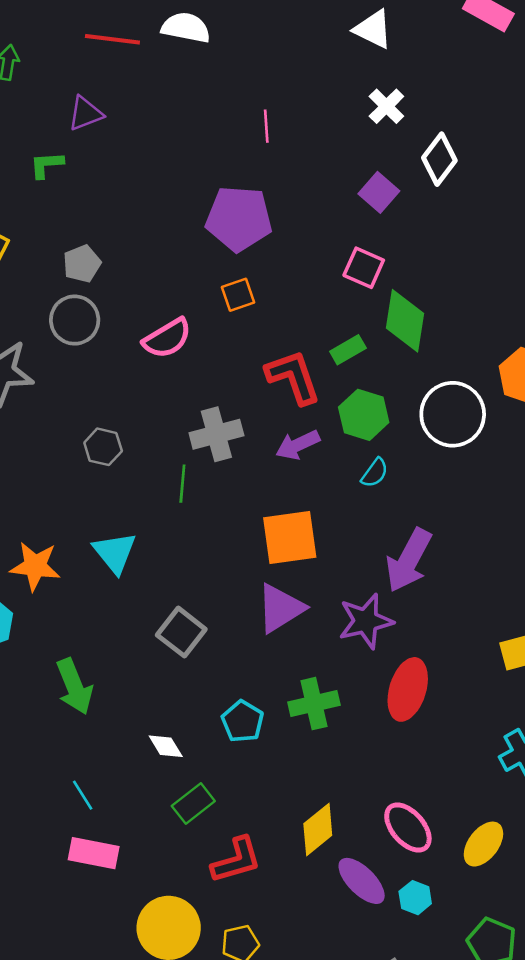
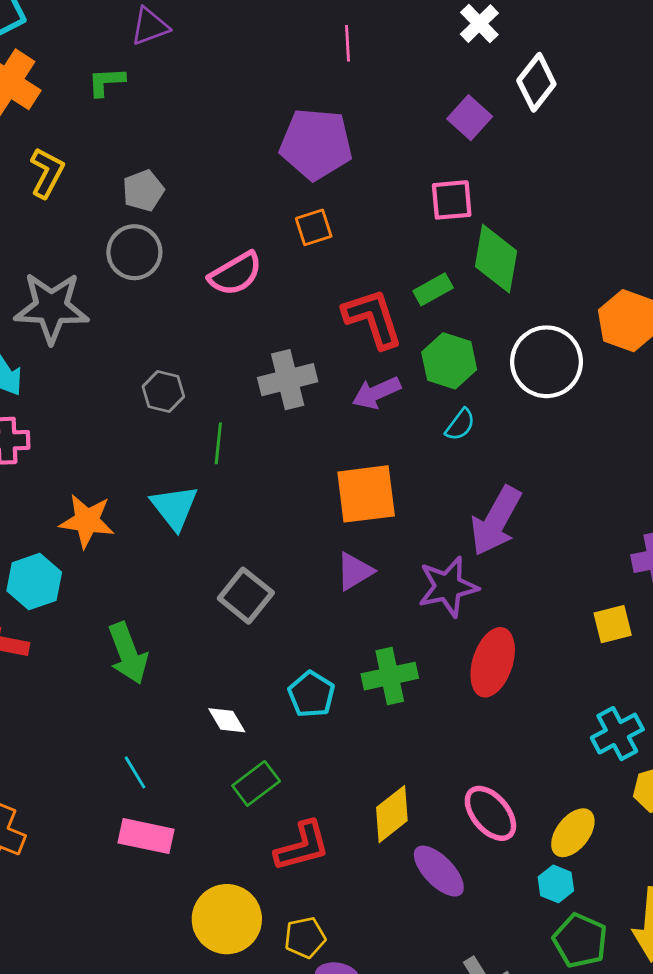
pink square: (364, 268) -> (452, 200), turned -30
green line: (182, 484) -> (218, 443), moved
purple triangle: (280, 608) -> (355, 571), size x0.7
cyan hexagon: (415, 898) -> (556, 884), moved

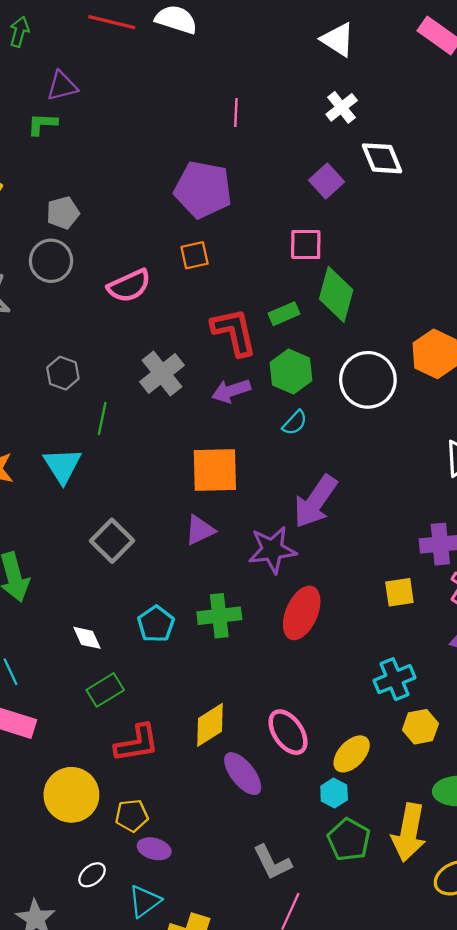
purple triangle: (150, 26) -> (62, 86), moved
white diamond: (536, 82) -> (382, 158), turned -66
gray cross: (288, 380) -> (162, 374), turned -30

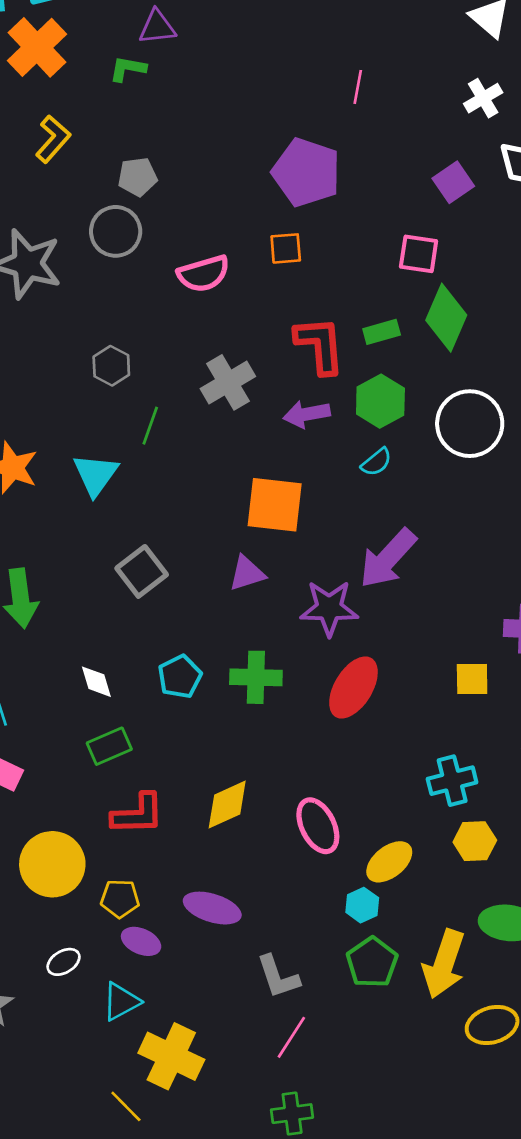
purple ellipse: (243, 774) -> (212, 908), moved, turned -42

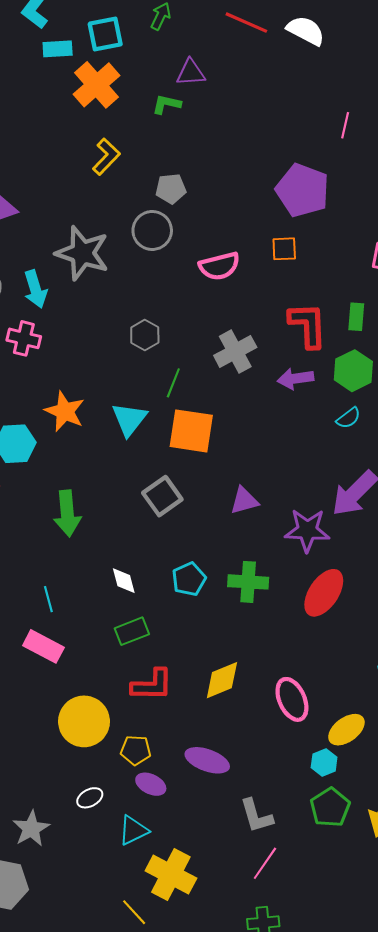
green rectangle: (382, 332) -> (356, 317), turned -72
orange square: (275, 505) -> (191, 431), moved

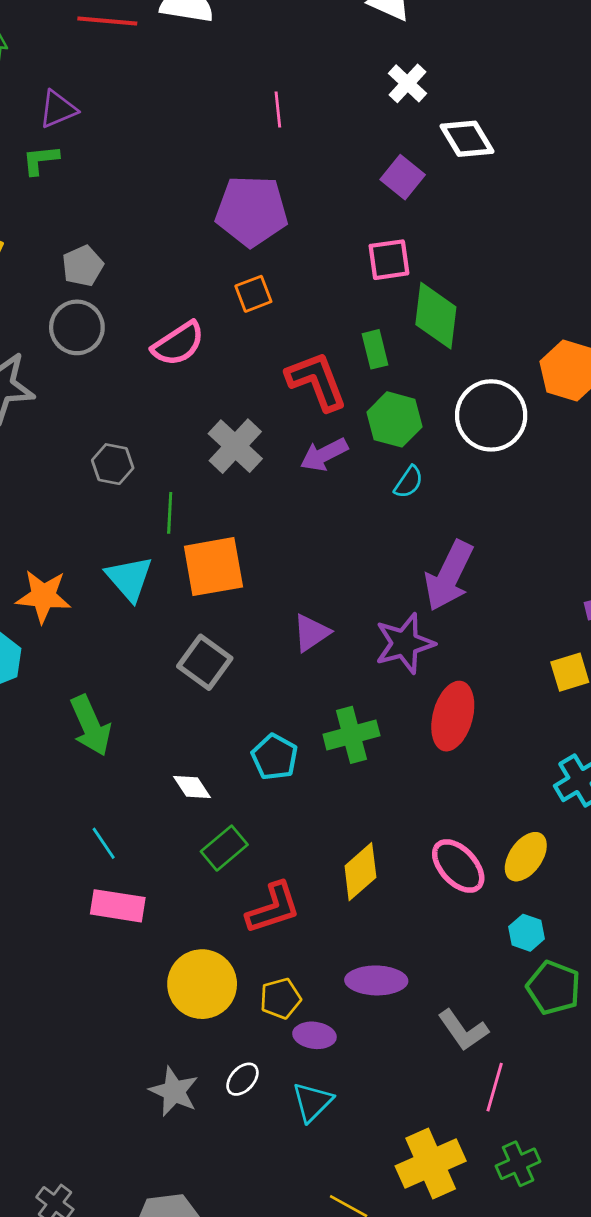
yellow ellipse: (346, 730) -> (526, 857), moved
gray star: (31, 829) -> (174, 1091), moved
yellow cross: (171, 875) -> (431, 1164), moved, turned -33

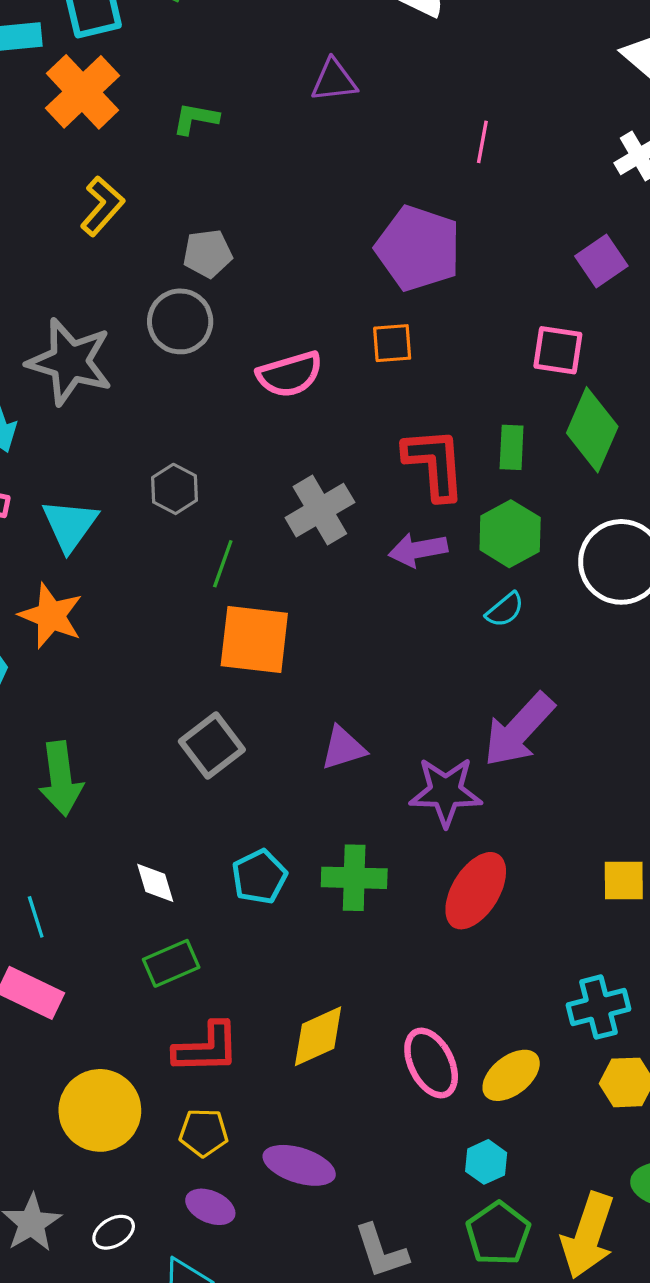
purple triangle: (58, 109) -> (334, 80), moved
cyan triangle: (129, 578) -> (70, 525), moved
yellow pentagon: (280, 998) -> (204, 1133), moved

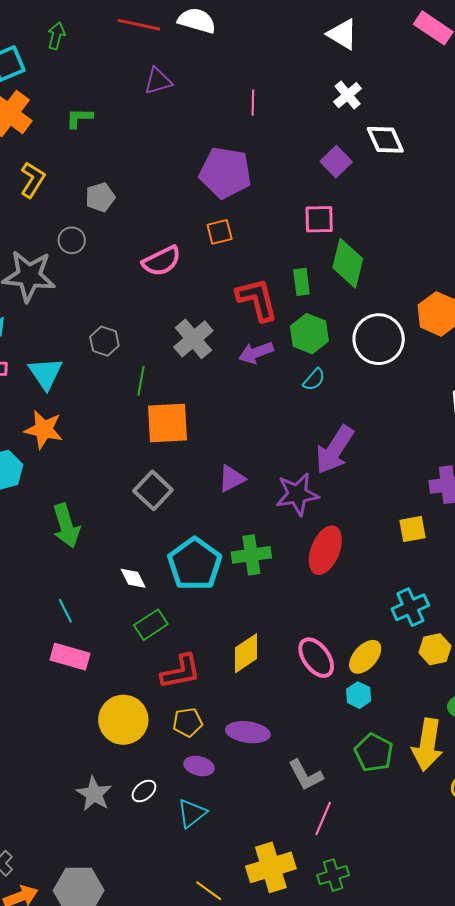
gray circle: (180, 321) -> (72, 240), moved, size x0.7
cyan pentagon: (259, 877) -> (195, 564), size x1.6
cyan hexagon: (486, 1162) -> (359, 695), moved

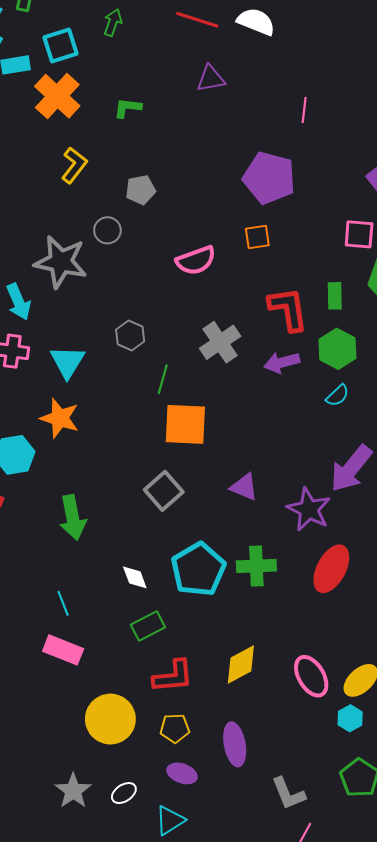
purple triangle: (232, 479) -> (244, 487), turned 44
purple star: (297, 494) -> (309, 509), turned 30
purple ellipse: (248, 732) -> (235, 744), turned 66

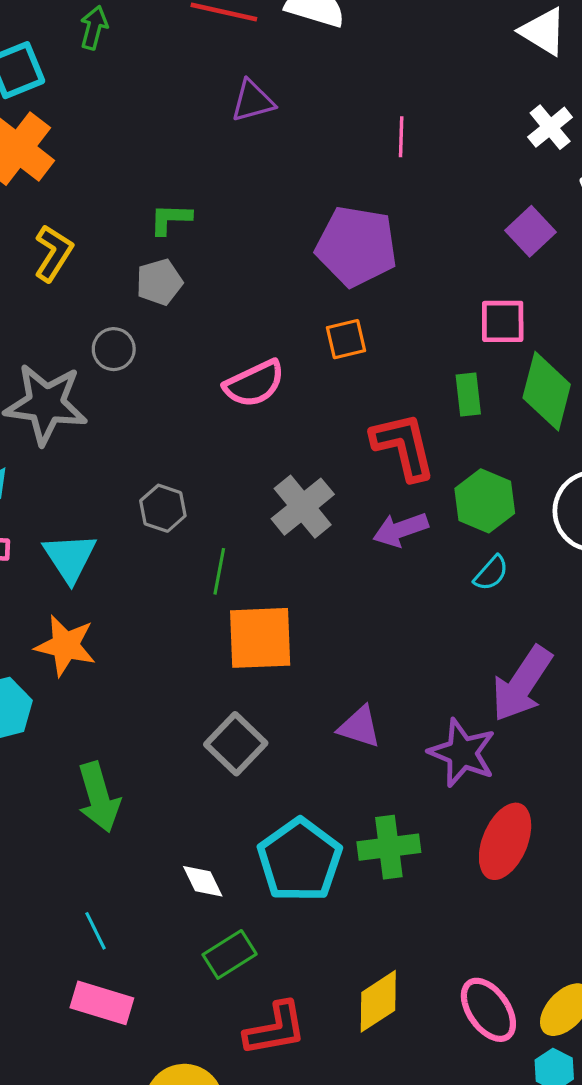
green L-shape: (128, 108) -> (170, 219), moved
green rectangle: (335, 296) -> (468, 394), moved

